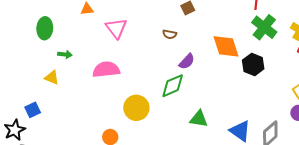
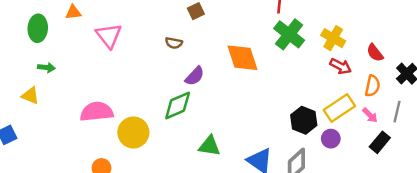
green ellipse: (45, 28) -> (38, 28), moved
black hexagon: (253, 65) -> (304, 120), moved
pink semicircle: (106, 70) -> (97, 112), moved

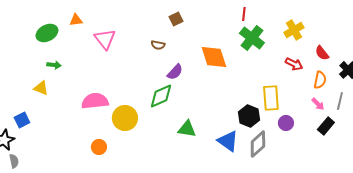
green ellipse: (38, 28) -> (47, 33), turned 60
yellow cross: (333, 38) -> (294, 30), moved, turned 30
yellow rectangle: (339, 108) -> (271, 98), moved, turned -60
black hexagon: (304, 120) -> (249, 116), moved

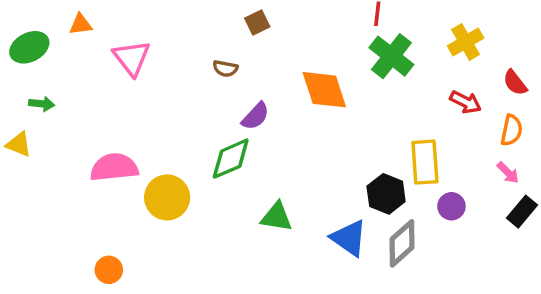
orange circle: (99, 147) -> (109, 270), moved

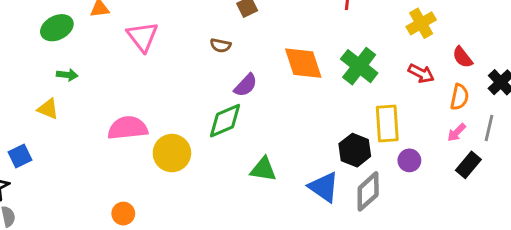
green cross: (391, 56) -> (359, 66), moved
pink arrow: (508, 173) -> (457, 132), turned 90

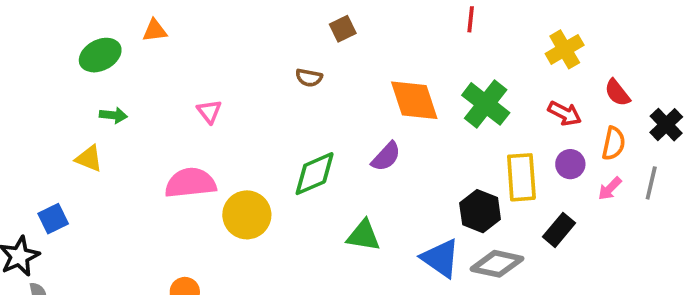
pink triangle: (142, 37) -> (209, 111), moved, size x0.6
purple semicircle: (246, 85) -> (386, 157), moved
purple circle: (409, 160) -> (570, 164), moved
black rectangle: (468, 165) -> (559, 230), moved
gray diamond: (368, 191) -> (497, 264), turned 54

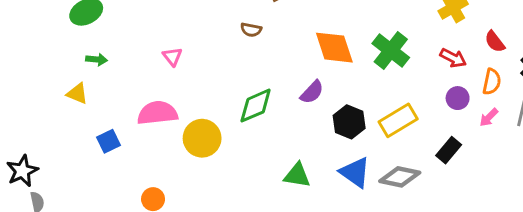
yellow rectangle: (521, 177) -> (398, 120), moved, turned 63
black hexagon: (480, 211) -> (349, 122), moved
blue square: (53, 219) -> (108, 141), moved
green triangle: (363, 236) -> (297, 175), moved

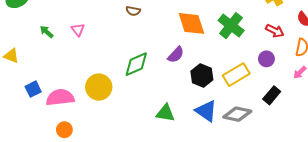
green arrow: (97, 59) -> (47, 32), moved, turned -144
purple circle: (458, 98) -> (266, 59), moved
pink semicircle: (157, 113) -> (60, 97), moved

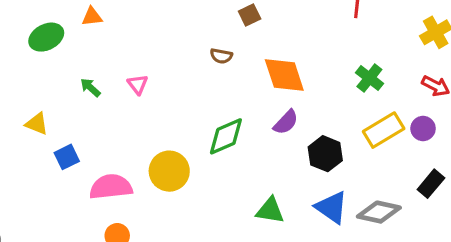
orange diamond: (191, 23) -> (284, 75), moved
green cross: (231, 26) -> (369, 78), size x0.7
yellow rectangle: (236, 75) -> (384, 130), moved
blue square: (33, 89) -> (67, 157), moved

